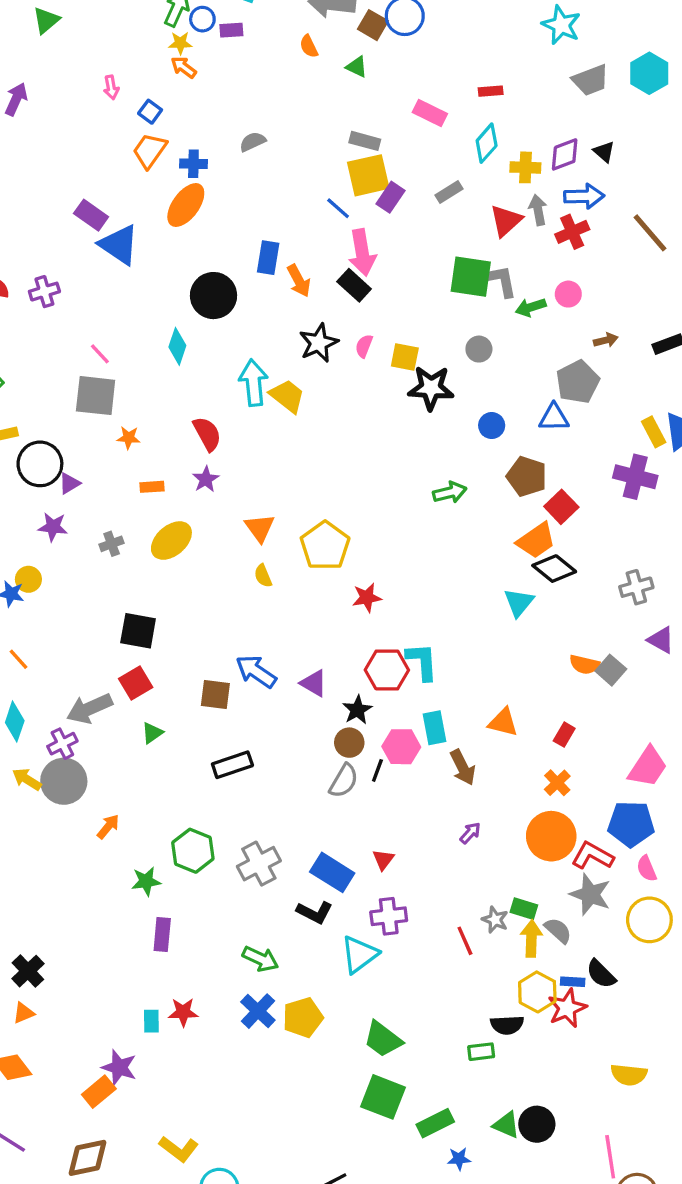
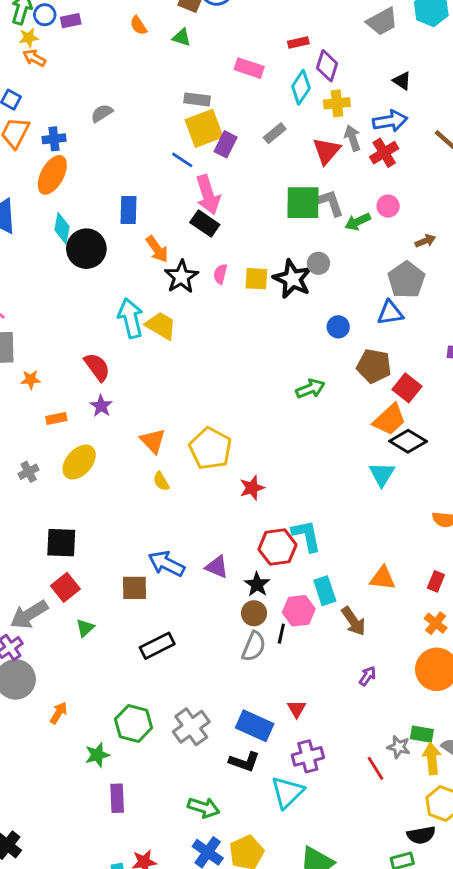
purple diamond: (565, 154) -> (327, 66), moved, turned -44
orange arrow: (299, 281) -> (157, 249), moved
cyan diamond: (177, 346) -> (62, 228), moved
black star: (431, 388) -> (292, 279), moved, turned 30

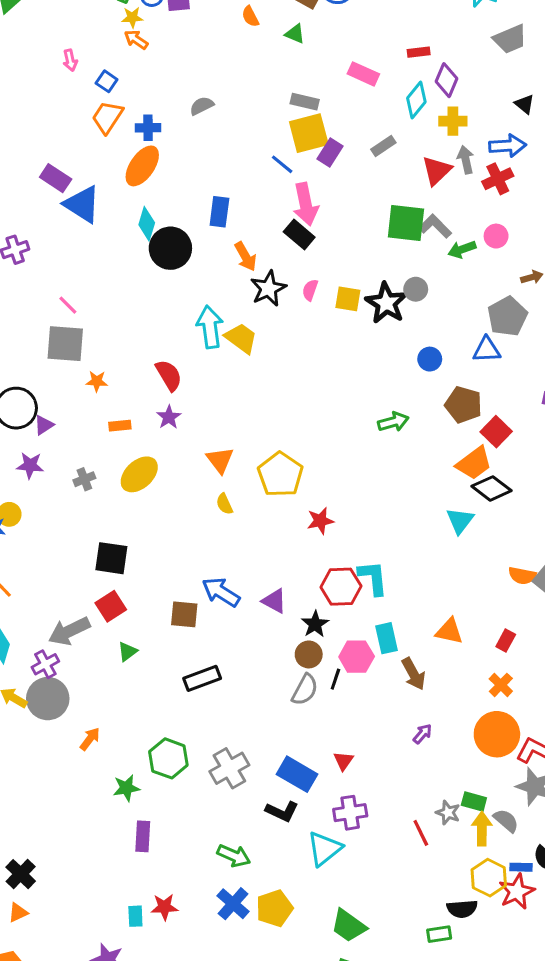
gray L-shape: (330, 203) -> (435, 226), turned -32

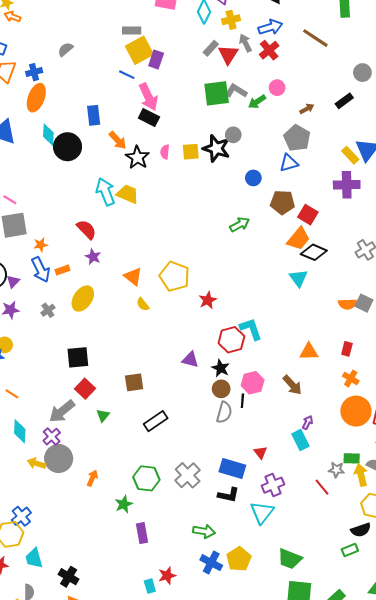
gray rectangle: (383, 146) -> (211, 48), moved
blue arrow: (221, 592) -> (41, 270), moved, turned -135
cyan rectangle: (386, 638) -> (300, 440), moved

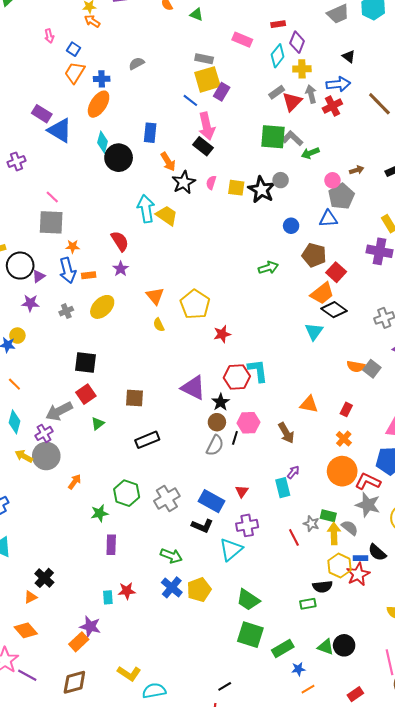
pink circle: (277, 88) -> (332, 180), moved
purple triangle: (190, 360) -> (193, 388), size x1.5
black cross: (69, 577) -> (44, 578), moved

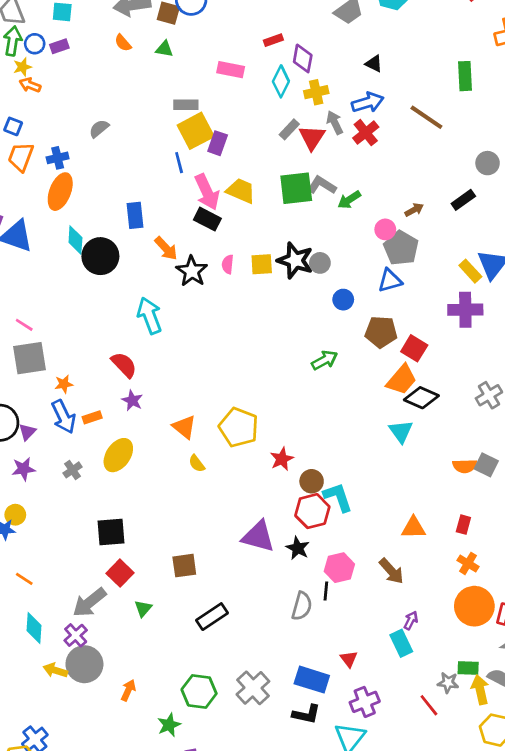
blue line: (190, 100) -> (179, 163), turned 49
gray circle: (281, 180) -> (320, 263), moved
yellow trapezoid: (167, 216) -> (241, 191), moved
brown circle: (217, 422) -> (312, 481), moved

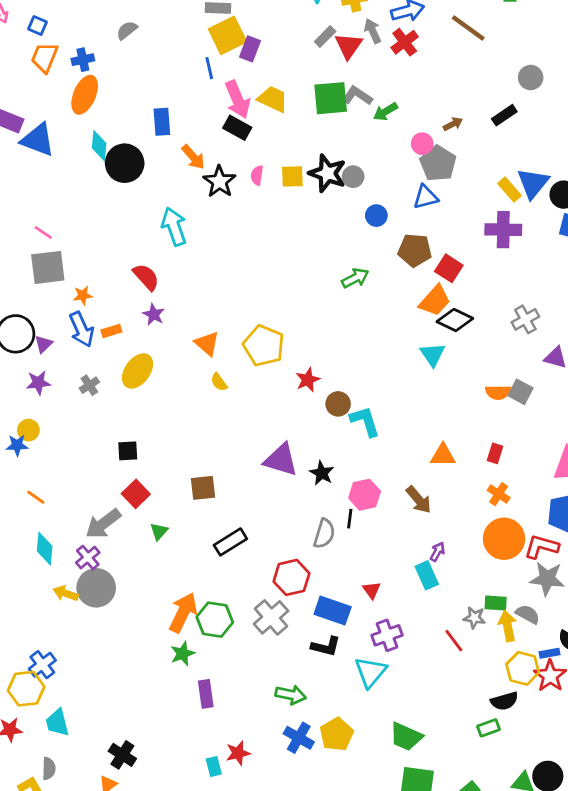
red hexagon: (312, 511) -> (291, 577), moved
black square: (111, 532) -> (128, 451), size x0.7
orange arrow: (128, 690) -> (183, 613), moved, size x1.8

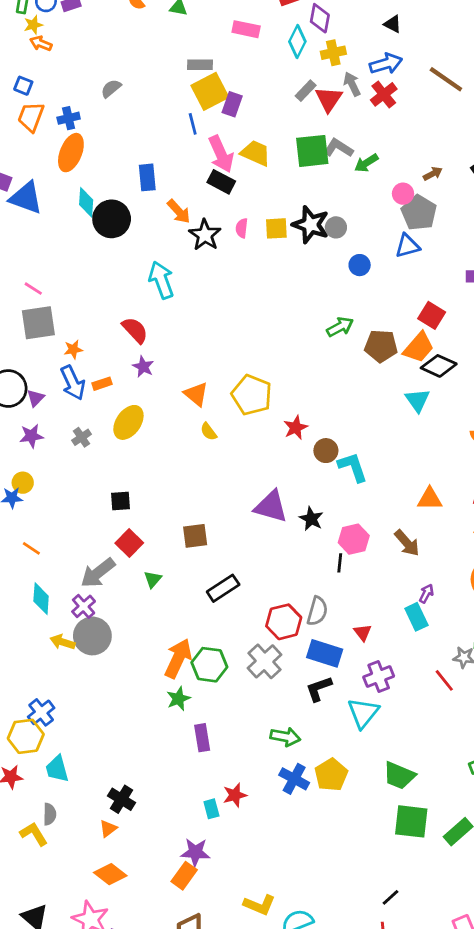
brown pentagon: (415, 250) -> (381, 346), moved
gray semicircle: (324, 534) -> (317, 611), moved
black L-shape: (326, 646) -> (319, 689), turned 148

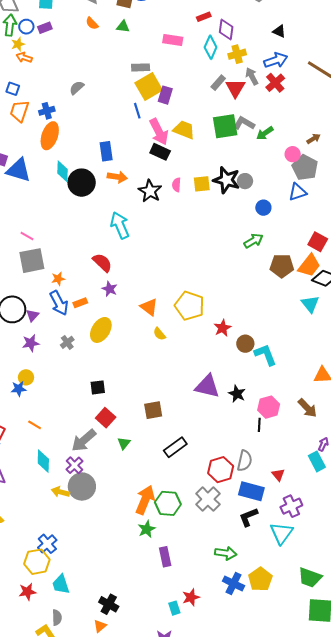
orange arrow: (179, 211) -> (117, 177), moved, turned -36
green arrow: (340, 327) -> (253, 241), moved

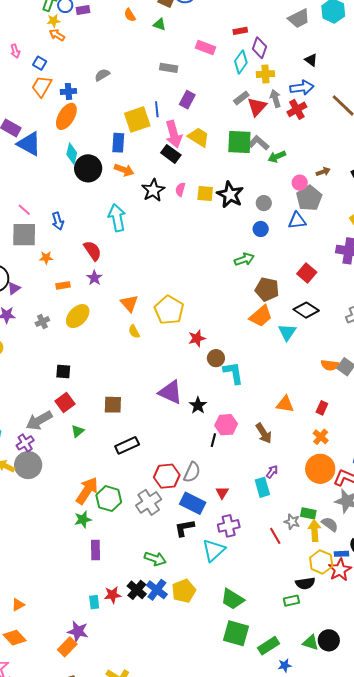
yellow square: (149, 87) -> (137, 119), moved
gray circle: (245, 181) -> (264, 203), moved
orange trapezoid: (309, 265) -> (261, 316), moved
blue arrow: (59, 303) -> (58, 221), moved, size x0.7
black cross: (109, 604) -> (137, 590), moved

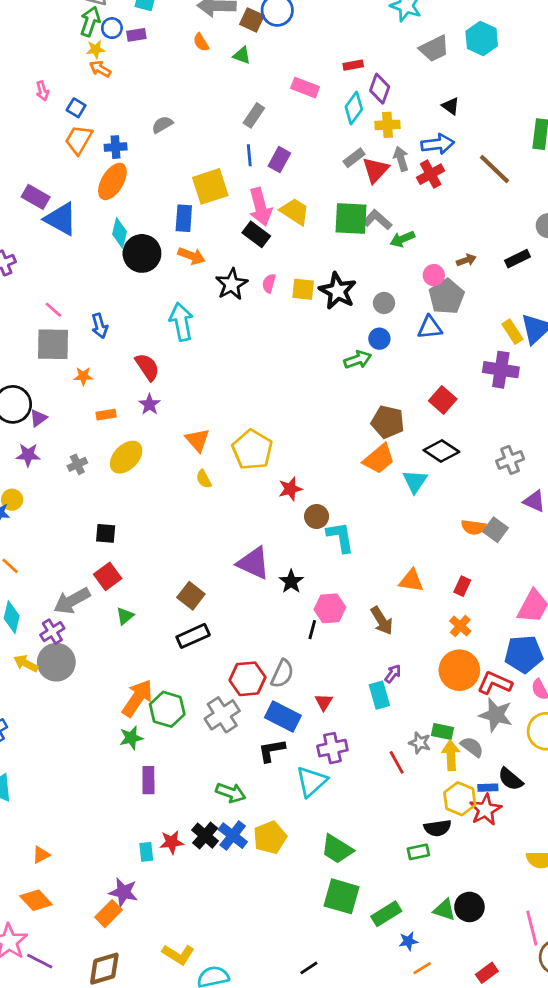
gray rectangle: (169, 68) -> (254, 115), turned -66
blue line: (157, 109) -> (249, 155), moved
green arrow: (244, 259) -> (358, 360), moved
brown square: (113, 405) -> (191, 596), moved, turned 36

